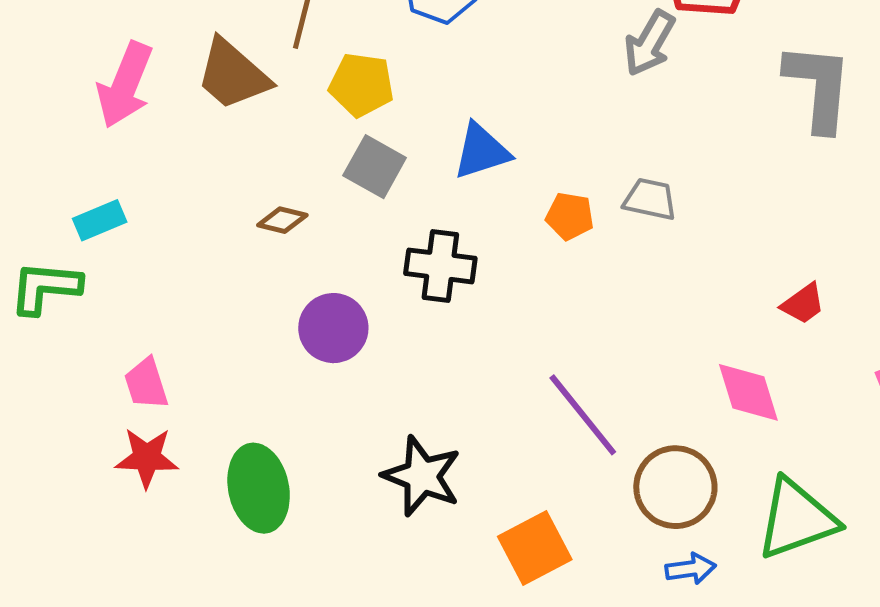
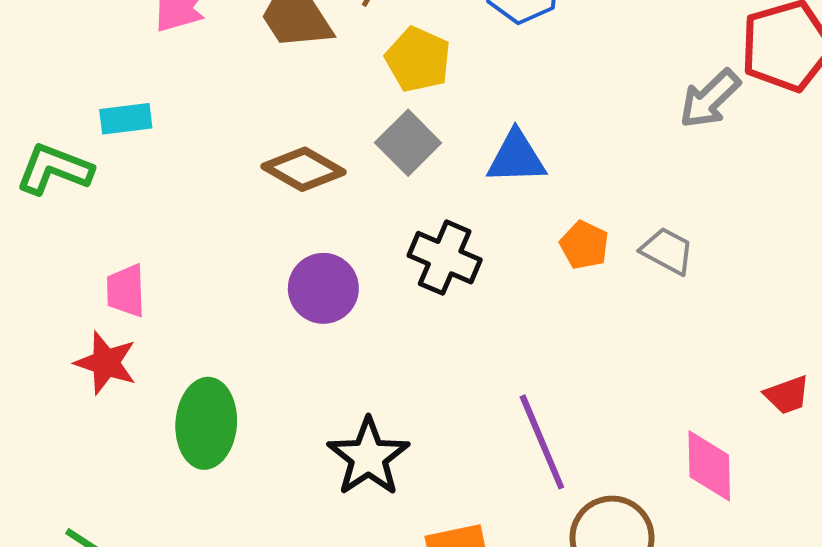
brown diamond: (282, 220) -> (304, 169), size x1.6

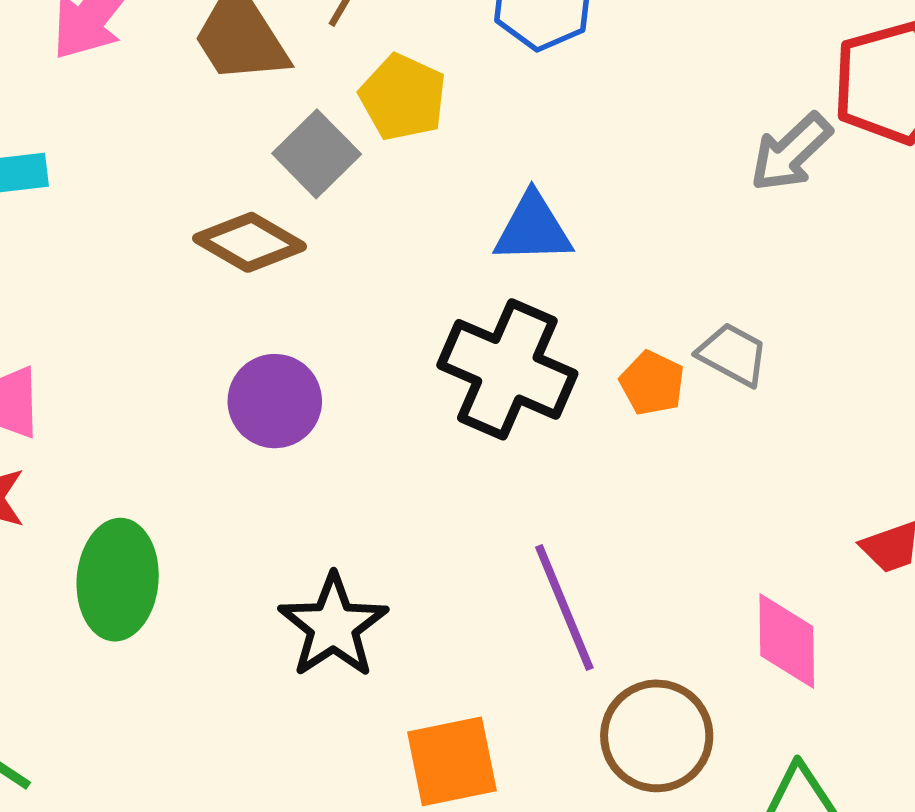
gray square: (408, 143) -> (317, 154), moved
orange pentagon: (584, 245) -> (652, 383), moved
black cross: (445, 258) -> (507, 369), moved, size x1.4

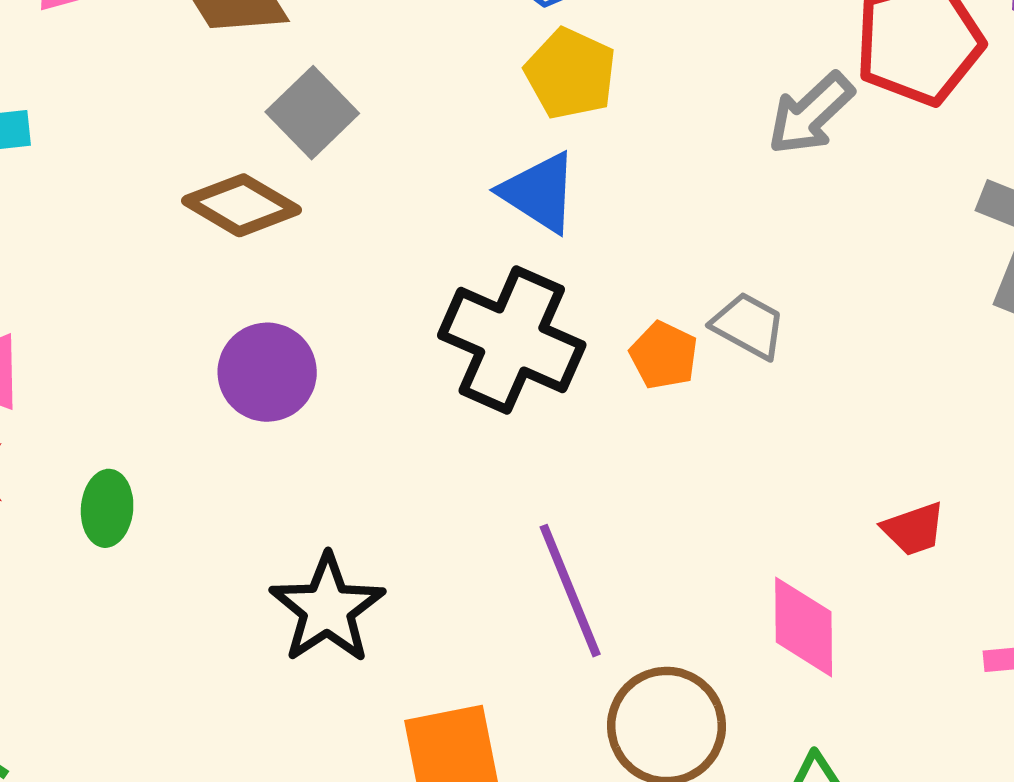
yellow pentagon: (403, 97) -> (571, 74), moved
blue triangle: (533, 229) -> (539, 192), turned 34
green ellipse: (118, 580) -> (107, 508), moved, size x0.6

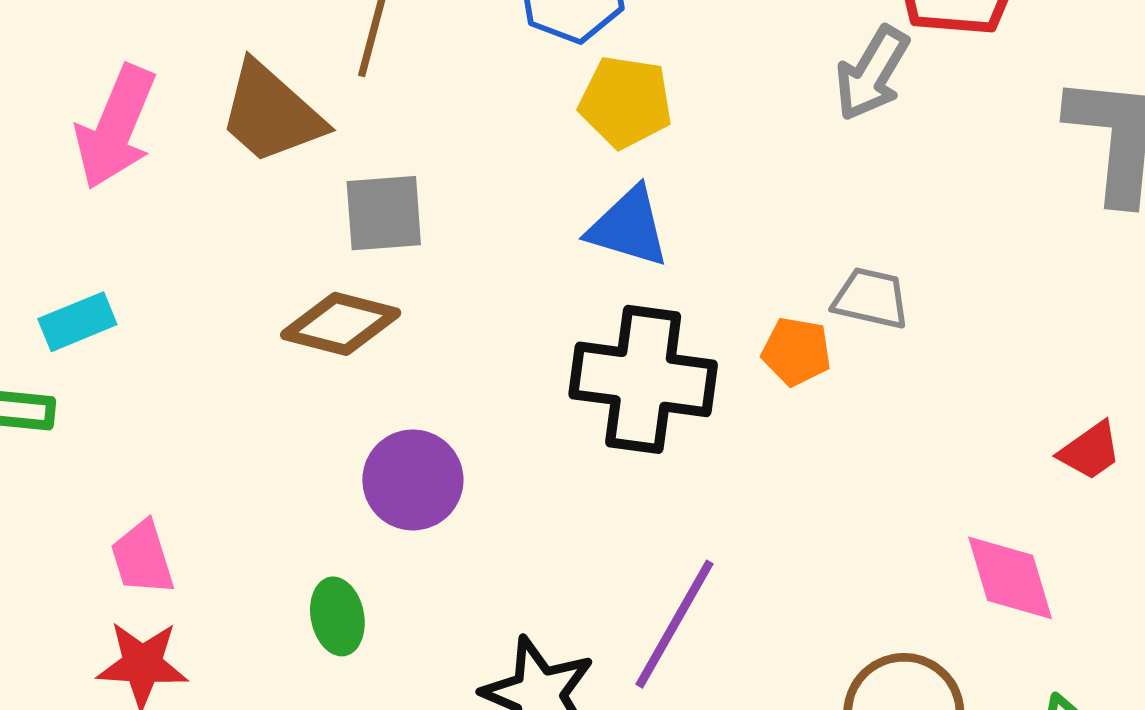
gray square: (312, 113) -> (384, 213), turned -34
green ellipse: (107, 508) -> (337, 616), moved
purple line: (570, 591) -> (675, 624), moved, turned 68

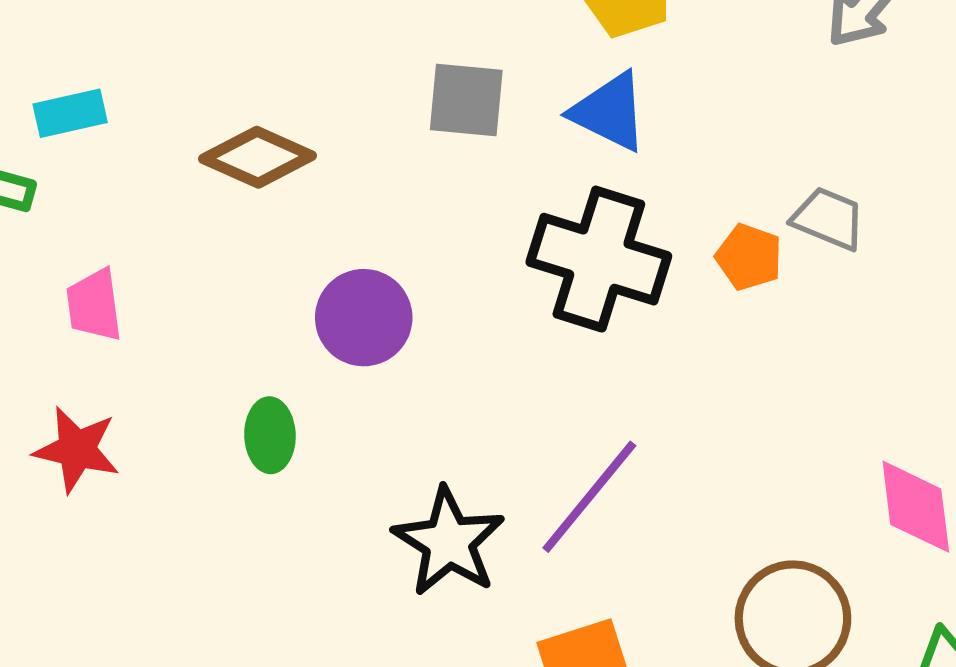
gray square: (384, 213) -> (466, 100), moved
brown diamond: (341, 324) -> (258, 157), moved
pink trapezoid: (142, 558) -> (94, 305), moved

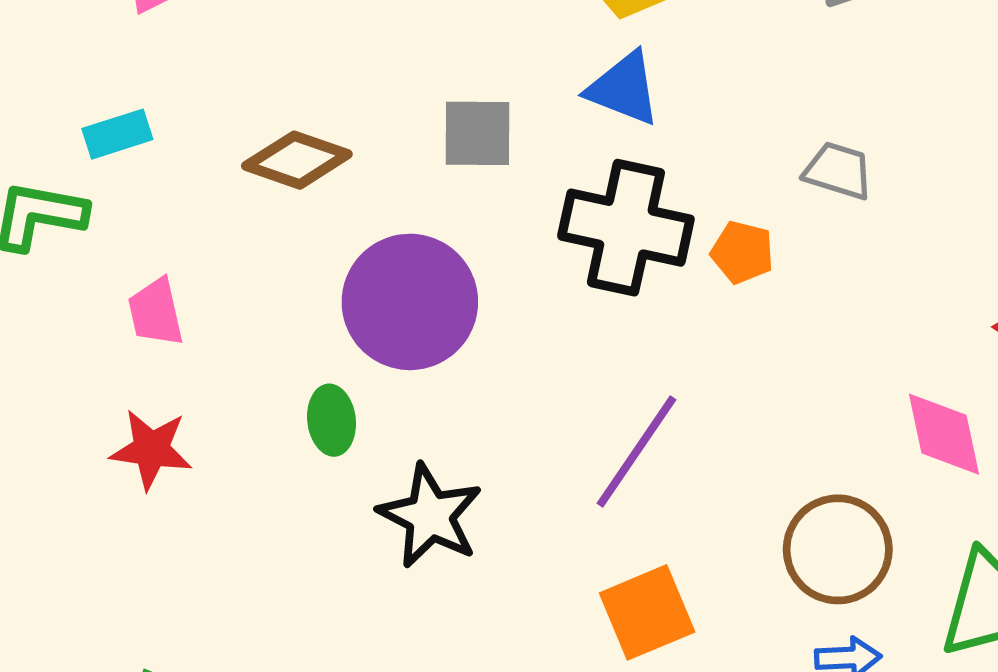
gray square: (466, 100) -> (478, 133), moved
orange pentagon: (749, 257) -> (742, 252), moved
purple circle: (364, 318) -> (410, 302), size x1.5
black star: (449, 542) -> (430, 516), moved

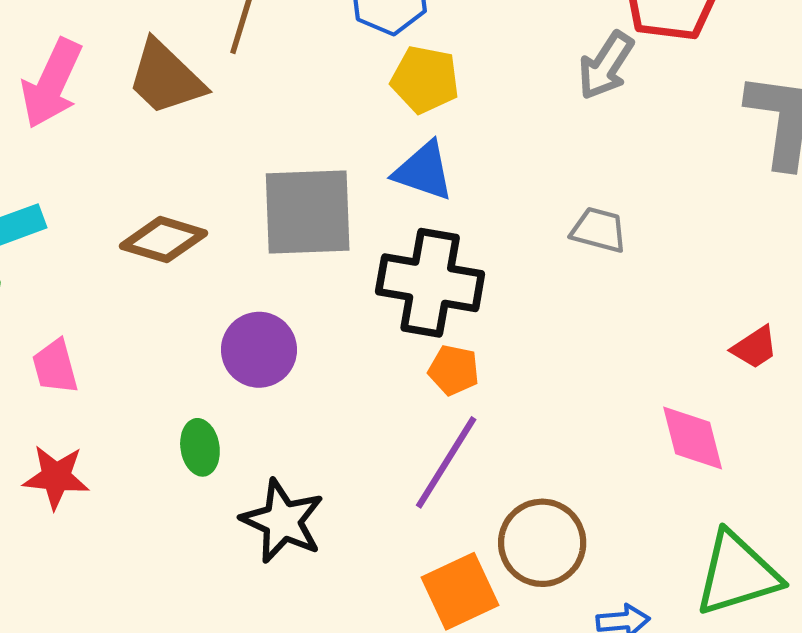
gray square: (478, 133) -> (308, 212), size x1.6
orange pentagon: (742, 252) -> (454, 370), moved
purple circle: (410, 302) -> (259, 350), size x0.7
brown circle: (838, 549) -> (542, 543), moved

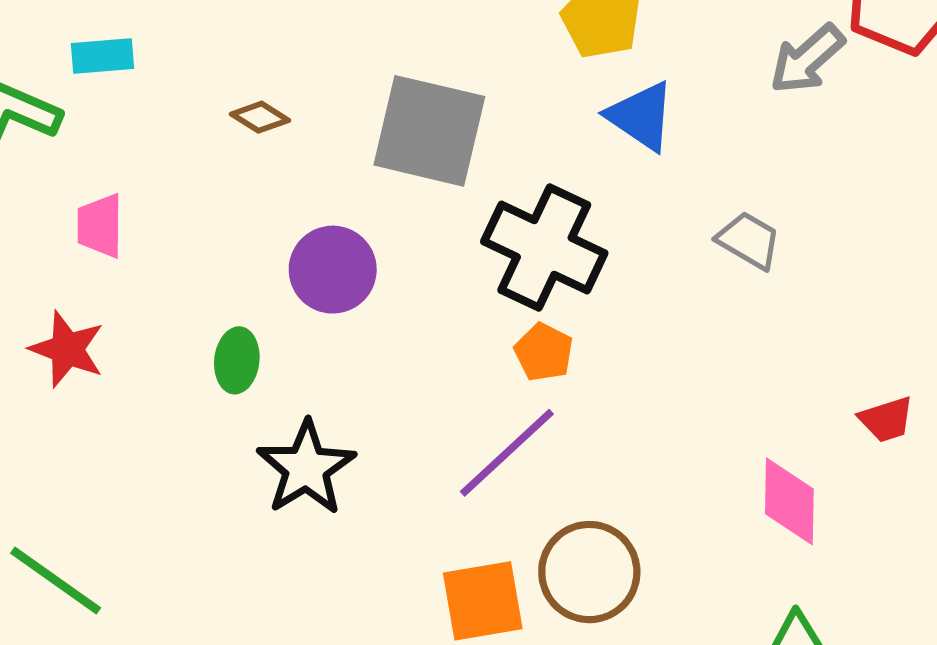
blue triangle: (424, 171) -> (641, 116), moved
brown diamond: (163, 240) -> (260, 117), size x0.6

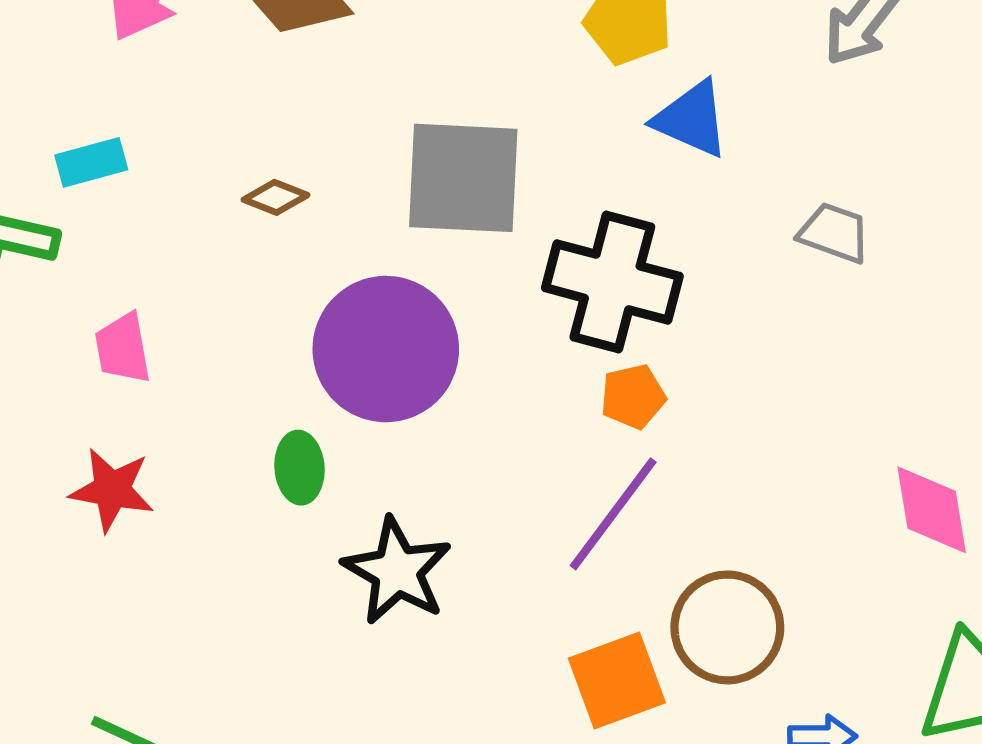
purple circle: (333, 270) -> (386, 349), size x1.5
orange pentagon: (544, 352) -> (633, 397), turned -30

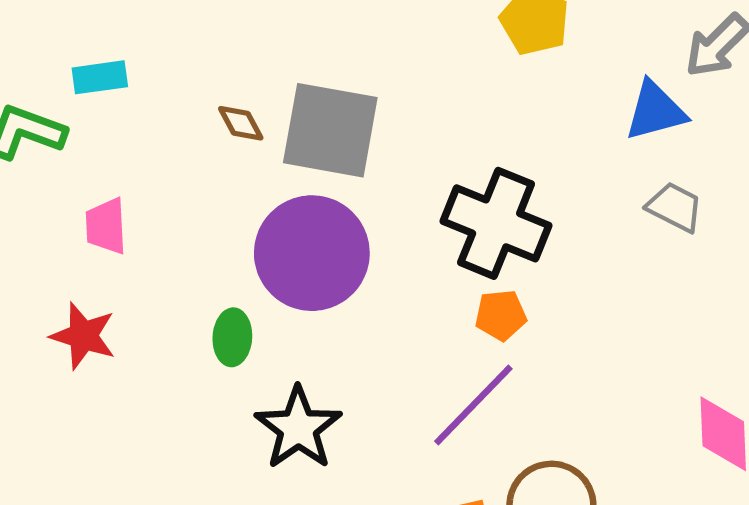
blue triangle: (692, 119) -> (655, 111), moved, turned -46
gray square: (463, 178) -> (330, 130), moved
brown diamond: (276, 197) -> (241, 123), turned 33

